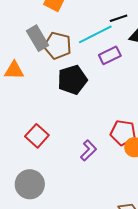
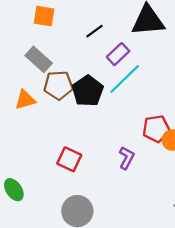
black line: (119, 18) -> (94, 31), moved
cyan line: (95, 34) -> (125, 79), moved
brown pentagon: (58, 46) -> (58, 85), moved

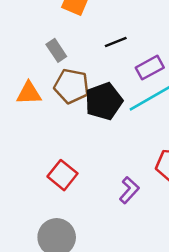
black line: (94, 31) -> (116, 42), moved
gray rectangle: (39, 59) -> (56, 50), size x0.7

